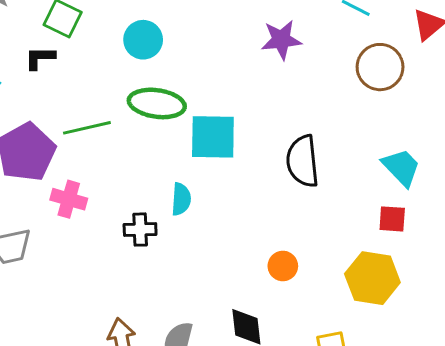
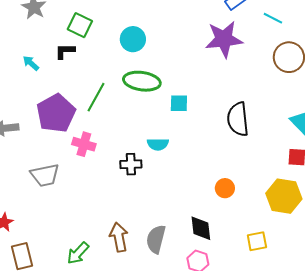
purple star: (281, 40) -> (224, 39), size x1.4
green line: (87, 128) -> (96, 97), turned -48
cyan square: (213, 137) -> (179, 103), size x0.6
cyan semicircle: (181, 199) -> (158, 144), turned 85

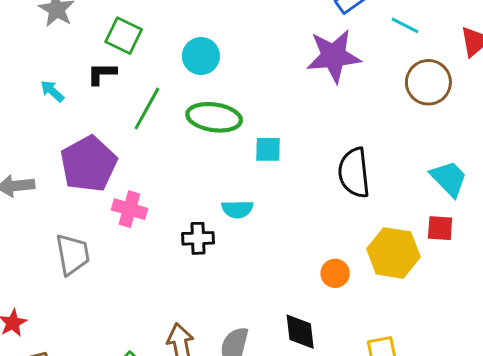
green line: (96, 97) -> (147, 109), moved
gray trapezoid: (45, 175) -> (73, 254), turned -88
yellow hexagon: (284, 196) -> (393, 253), moved

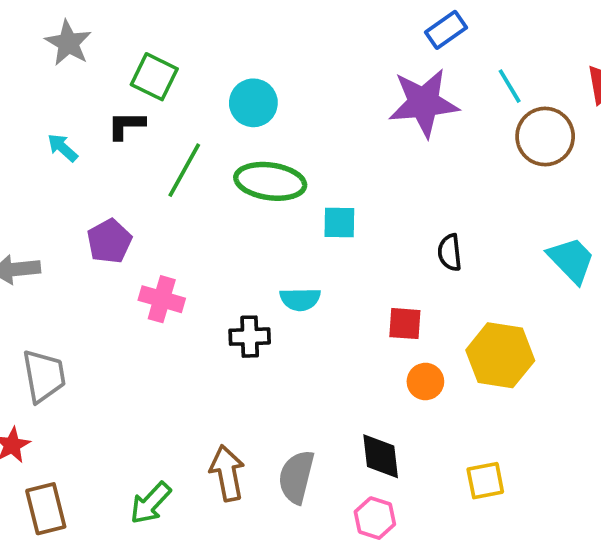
cyan line: (405, 25) -> (510, 86), moved, turned 32
purple pentagon: (89, 164) -> (109, 241), size x0.6
black semicircle: (354, 173) -> (450, 252), size x0.6
red square: (440, 228) -> (405, 324), moved
gray trapezoid: (73, 254) -> (44, 376), moved

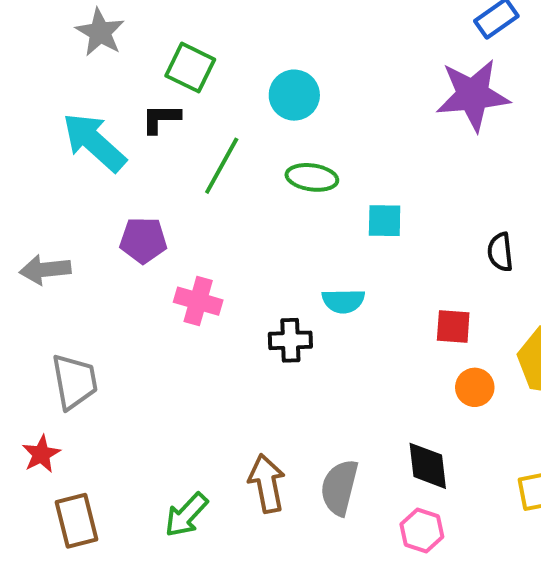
cyan arrow: (63, 148) -> (94, 142), size x2.0
green ellipse: (270, 181) -> (312, 177), size x0.7
purple pentagon: (109, 241) -> (143, 240), turned 30

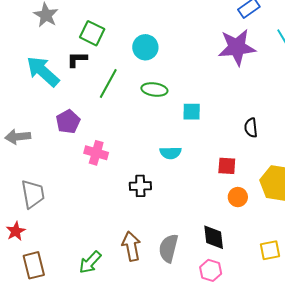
purple pentagon: (143, 240) -> (68, 122), turned -30
black cross: (290, 340) -> (140, 186), moved

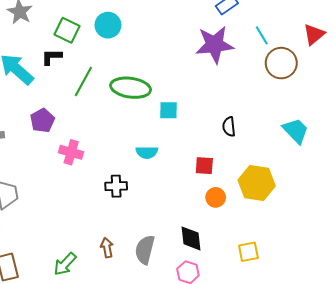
cyan circle: (145, 47) -> (108, 25), moved
green ellipse: (154, 89) -> (131, 88), size x1.5
brown arrow: (131, 246) -> (107, 248), size x0.7

